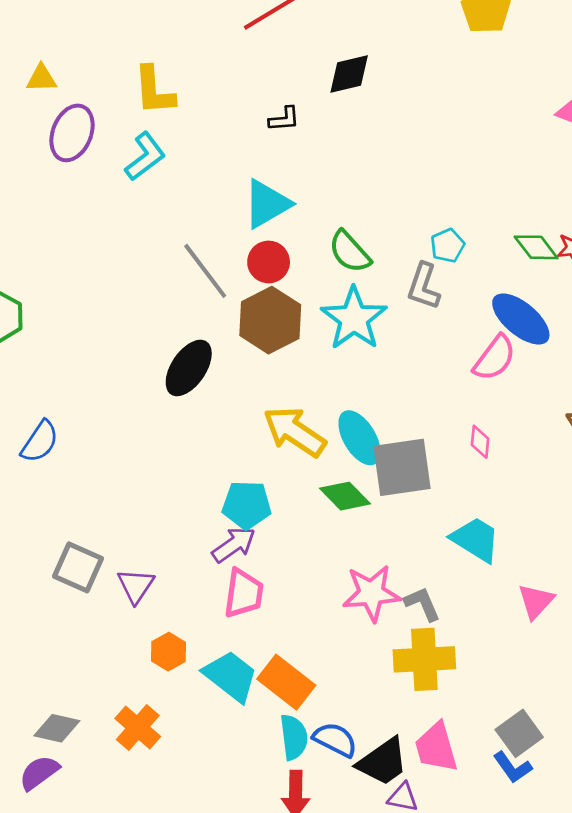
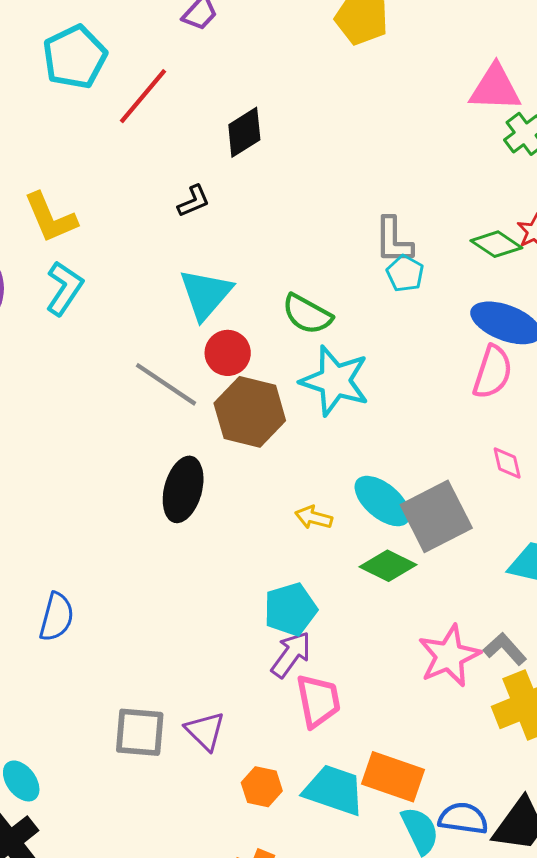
gray L-shape: (424, 286) -> (393, 240), moved
yellow arrow: (294, 432) -> (314, 518), size x0.5

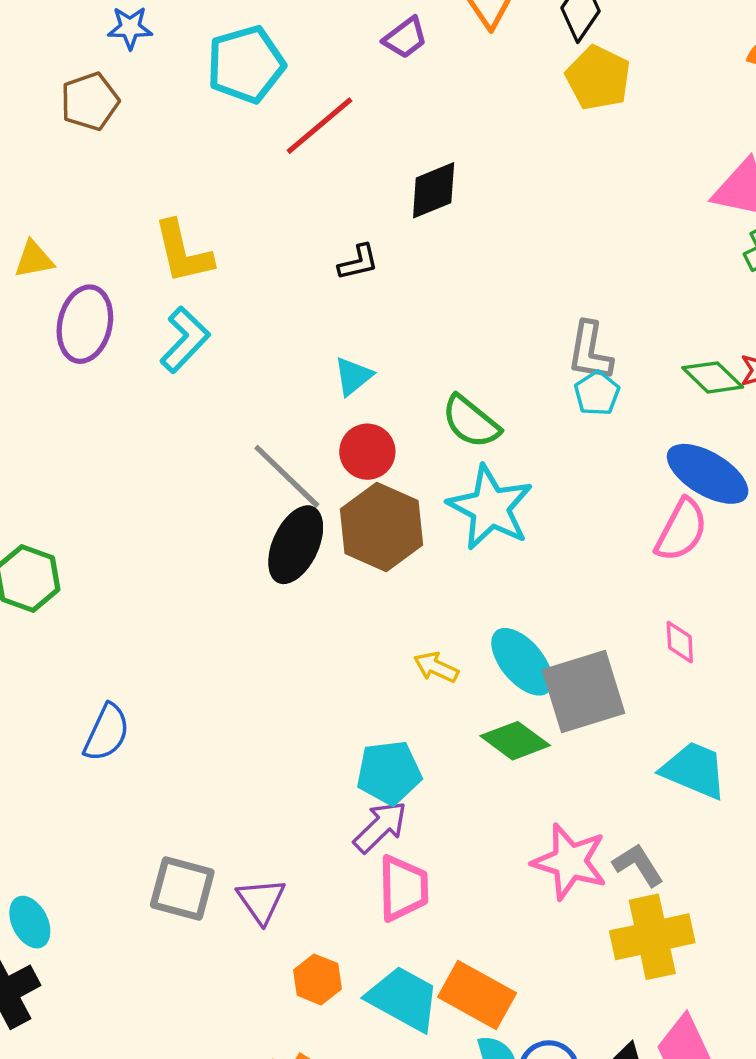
cyan triangle: (206, 294) -> (353, 376), size x0.6
black ellipse: (183, 489) -> (296, 545), moved
pink star: (449, 656) -> (570, 862), turned 30

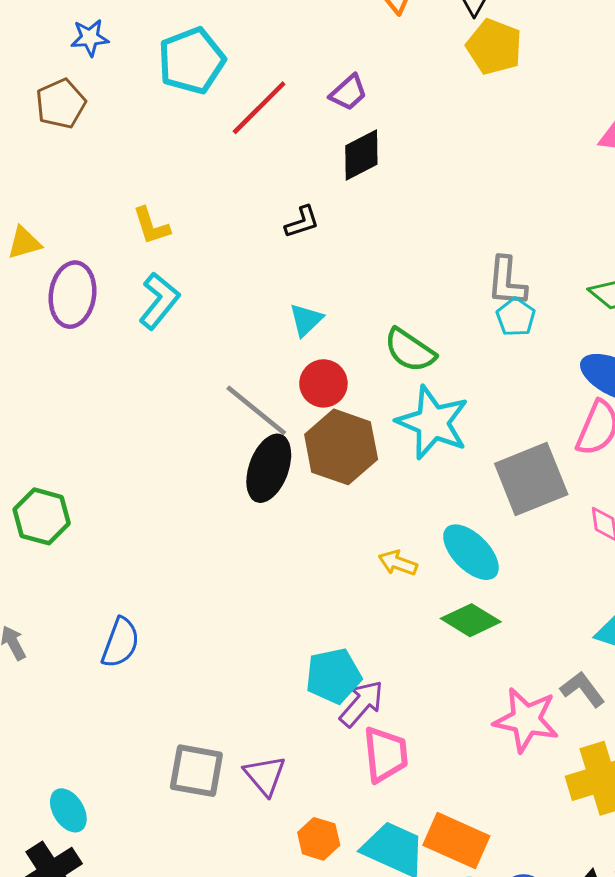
purple trapezoid: (405, 38) -> (348, 93), moved
yellow L-shape: (183, 252) -> (151, 226), size x0.7
gray square: (583, 691) -> (531, 479), moved
cyan pentagon: (389, 772) -> (333, 676), moved
gray L-shape: (638, 865) -> (582, 689), moved

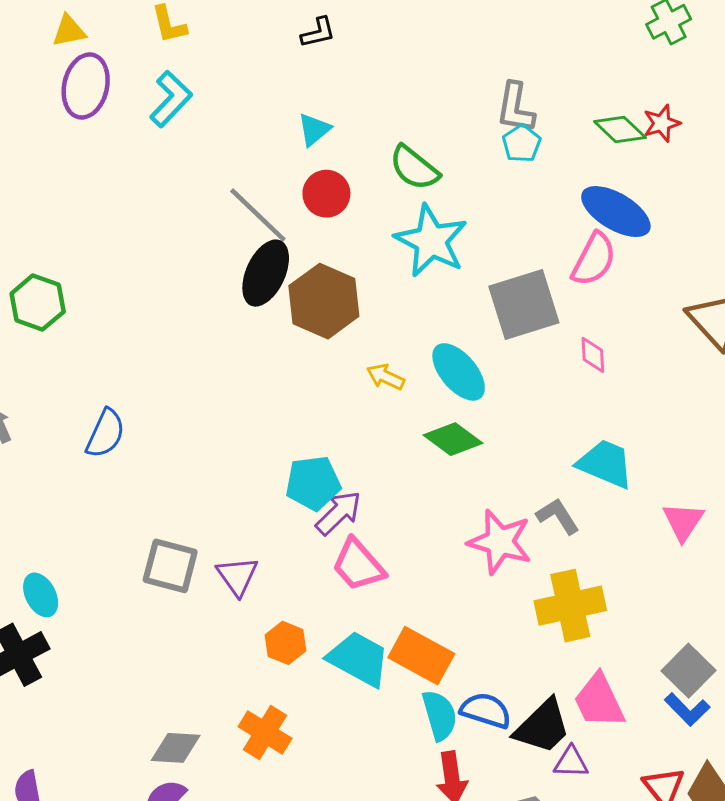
yellow triangle: (24, 243) -> (69, 31), moved
brown hexagon: (341, 447) -> (324, 301), moved
pink trapezoid: (386, 754) -> (358, 565), turned 140

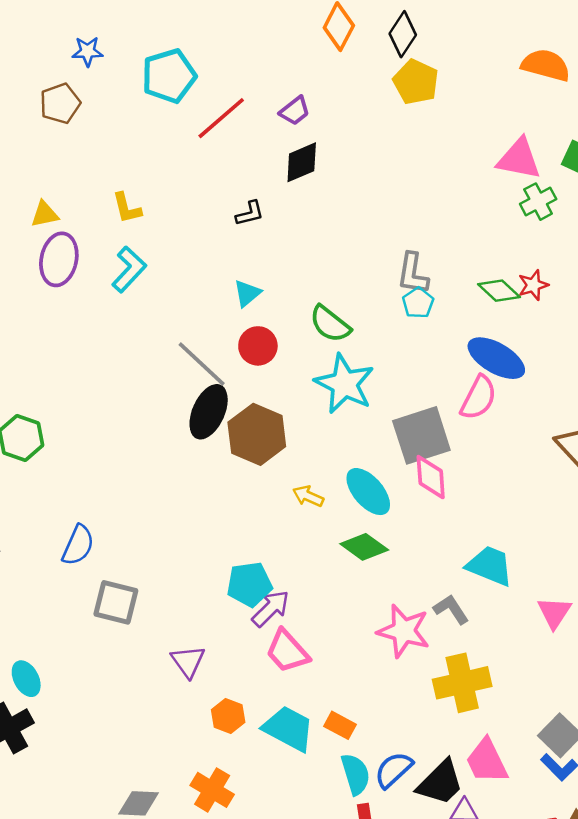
pink diamond: (593, 355) -> (431, 477), moved, size x1.5
gray square: (170, 566) -> (116, 602), moved
orange rectangle: (421, 656) -> (340, 725), size x0.6
blue semicircle: (486, 710) -> (393, 770), turned -60

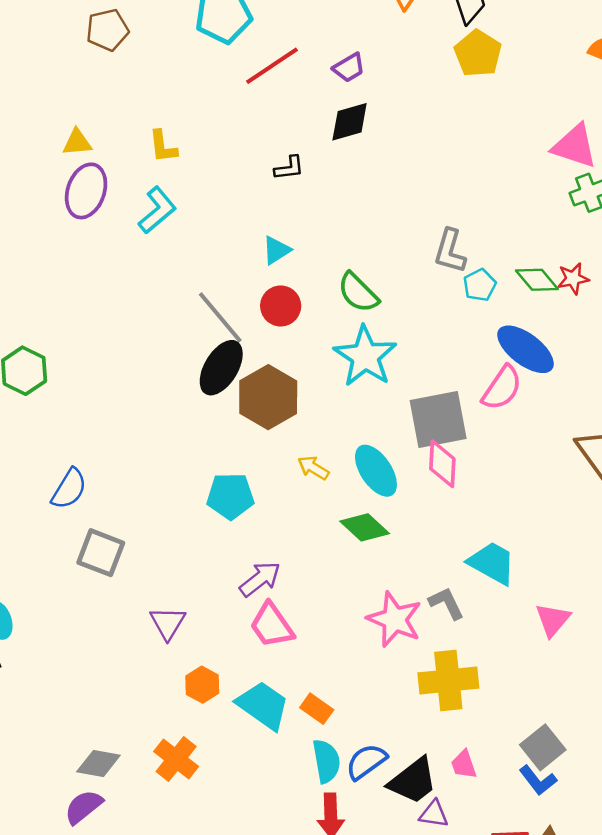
cyan pentagon: (418, 303) -> (480, 285), moved
cyan pentagon: (249, 584) -> (230, 496), moved
pink trapezoid: (487, 761) -> (464, 765), size x0.6

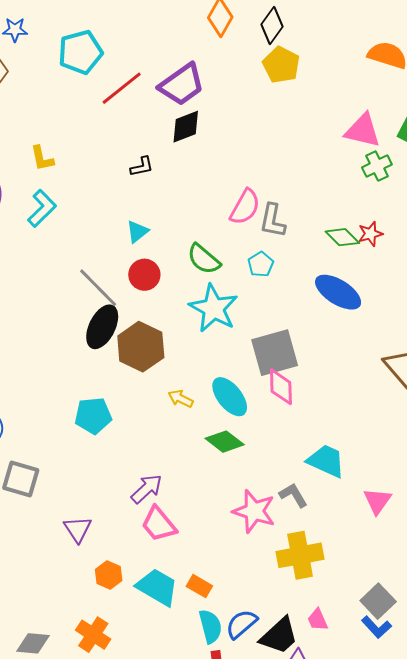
purple trapezoid: (349, 68) -> (182, 85), size x1.8
cyan pentagon: (480, 285) -> (261, 264), moved
pink semicircle: (502, 388) -> (245, 207), moved
cyan pentagon: (230, 496) -> (93, 416), moved

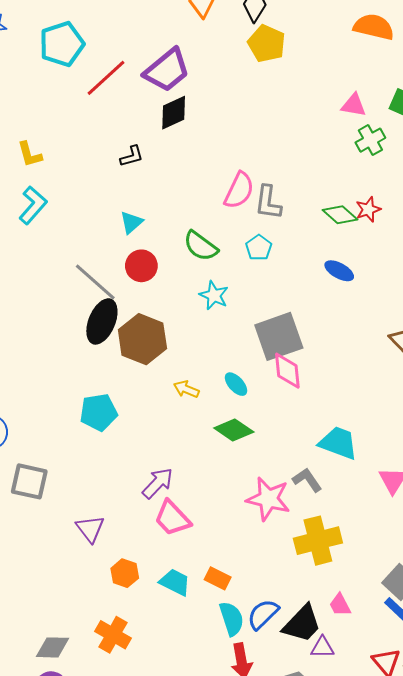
pink triangle: (363, 131) -> (354, 105), size x0.7
blue ellipse: (338, 292) -> (339, 271), size x0.6
cyan star: (214, 308) -> (214, 295), size x0.6
cyan ellipse: (230, 397) -> (236, 384), size x0.6
cyan trapezoid: (157, 587) -> (175, 582), size x0.7

